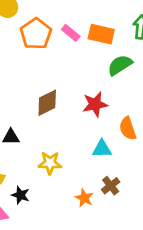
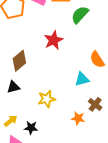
brown diamond: (47, 103) -> (19, 61), moved
red star: (95, 104) -> (54, 40), moved

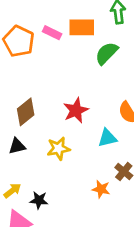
red star: (54, 40) -> (76, 110), moved
yellow star: (47, 99) -> (58, 149), moved

